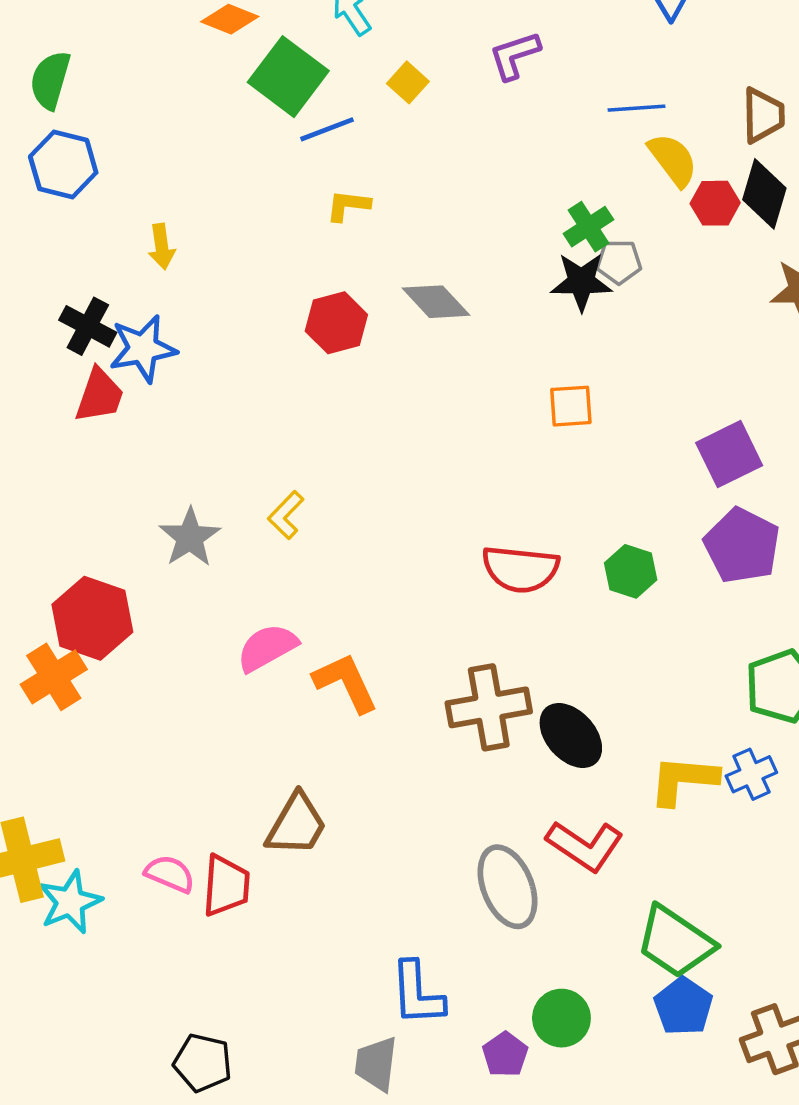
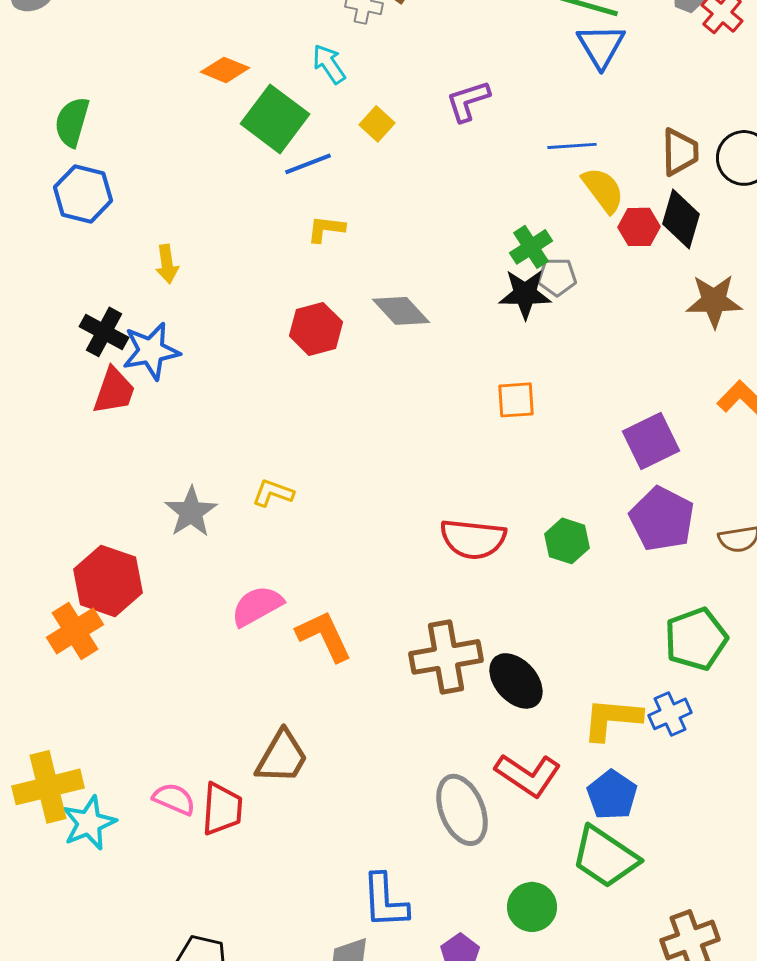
yellow L-shape: (286, 515) -> (273, 493), turned 66
blue pentagon: (683, 1006) -> (612, 795), moved
green circle: (561, 1018) -> (532, 907), moved

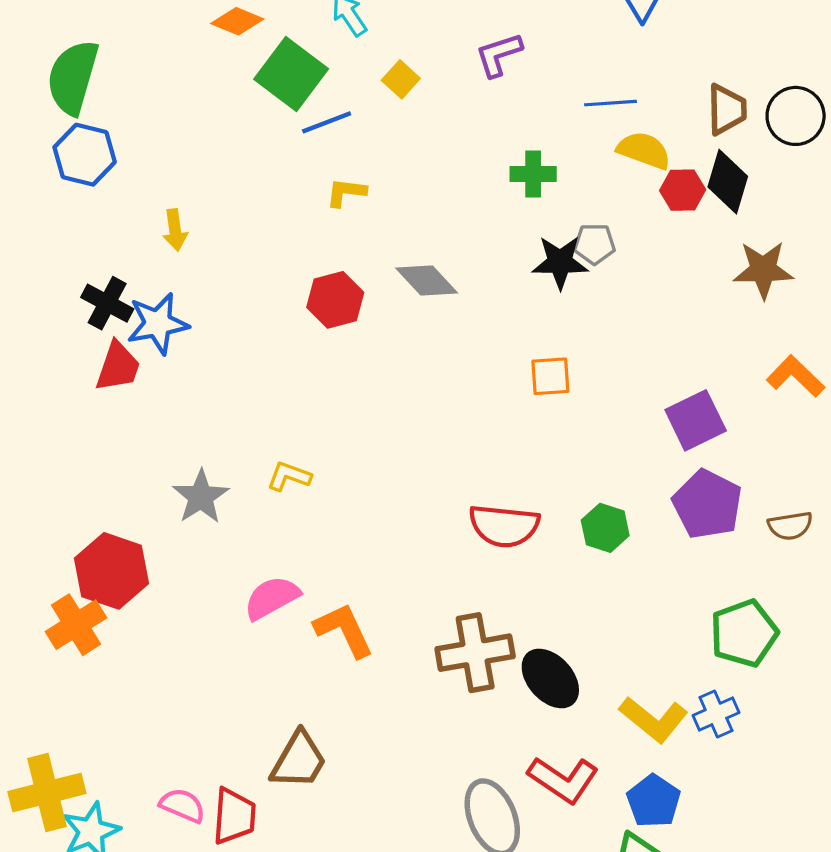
green semicircle: (72, 122) -> (73, 77), size x1.4
yellow semicircle: (603, 190) -> (644, 150), turned -33
green cross: (531, 247) -> (533, 174), moved, turned 33
yellow L-shape: (612, 719) -> (654, 719), turned -146

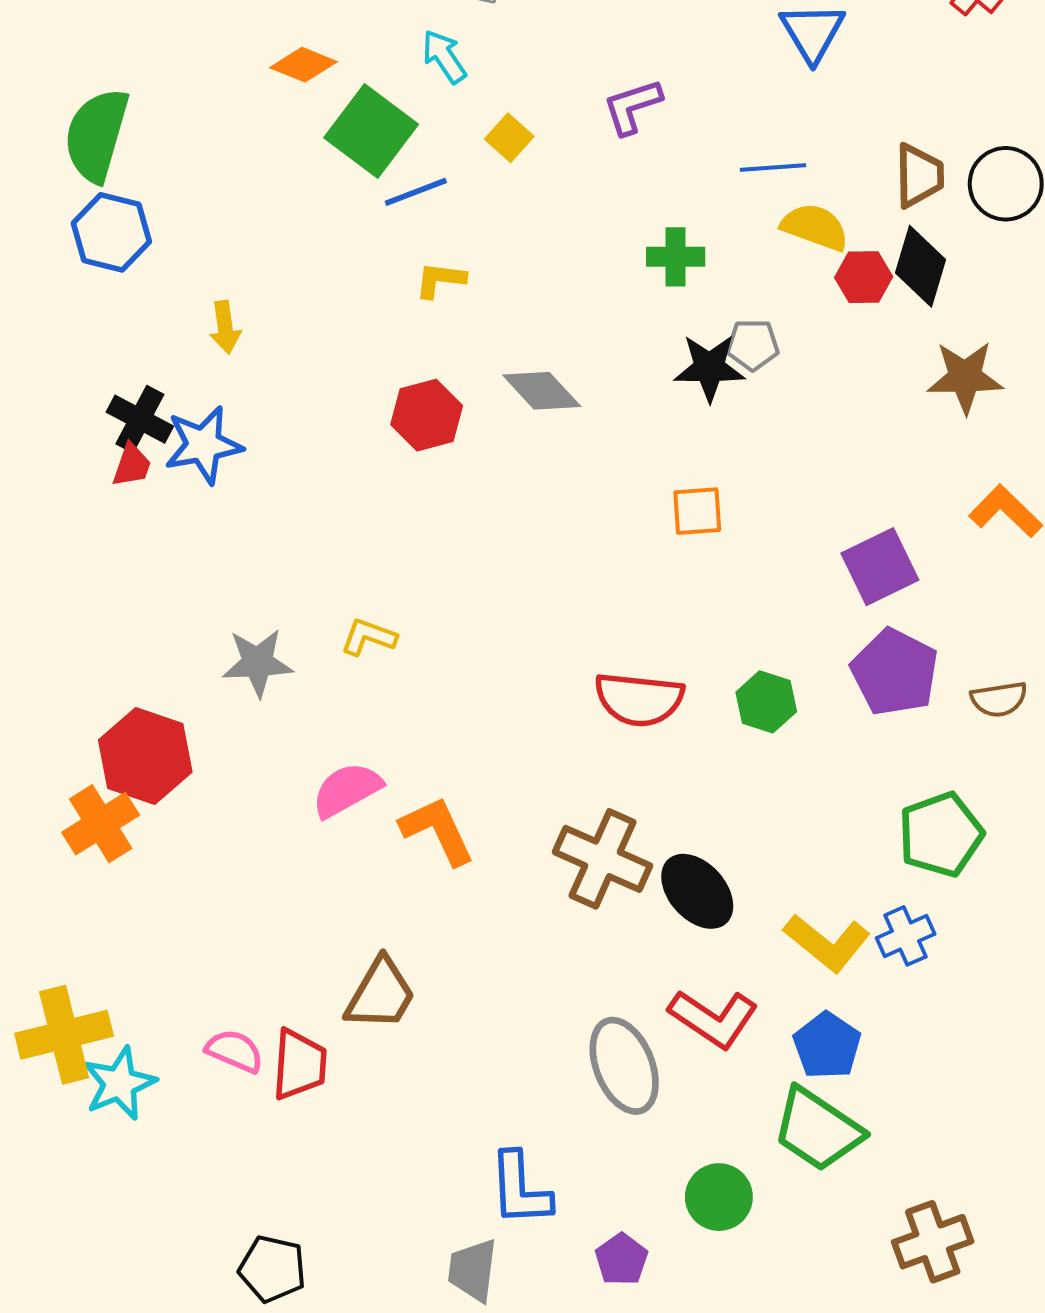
red trapezoid: (118, 367) -> (132, 465), moved, size x0.7
gray star: (201, 497) -> (258, 663), turned 30
brown cross: (475, 653) -> (603, 859), turned 34

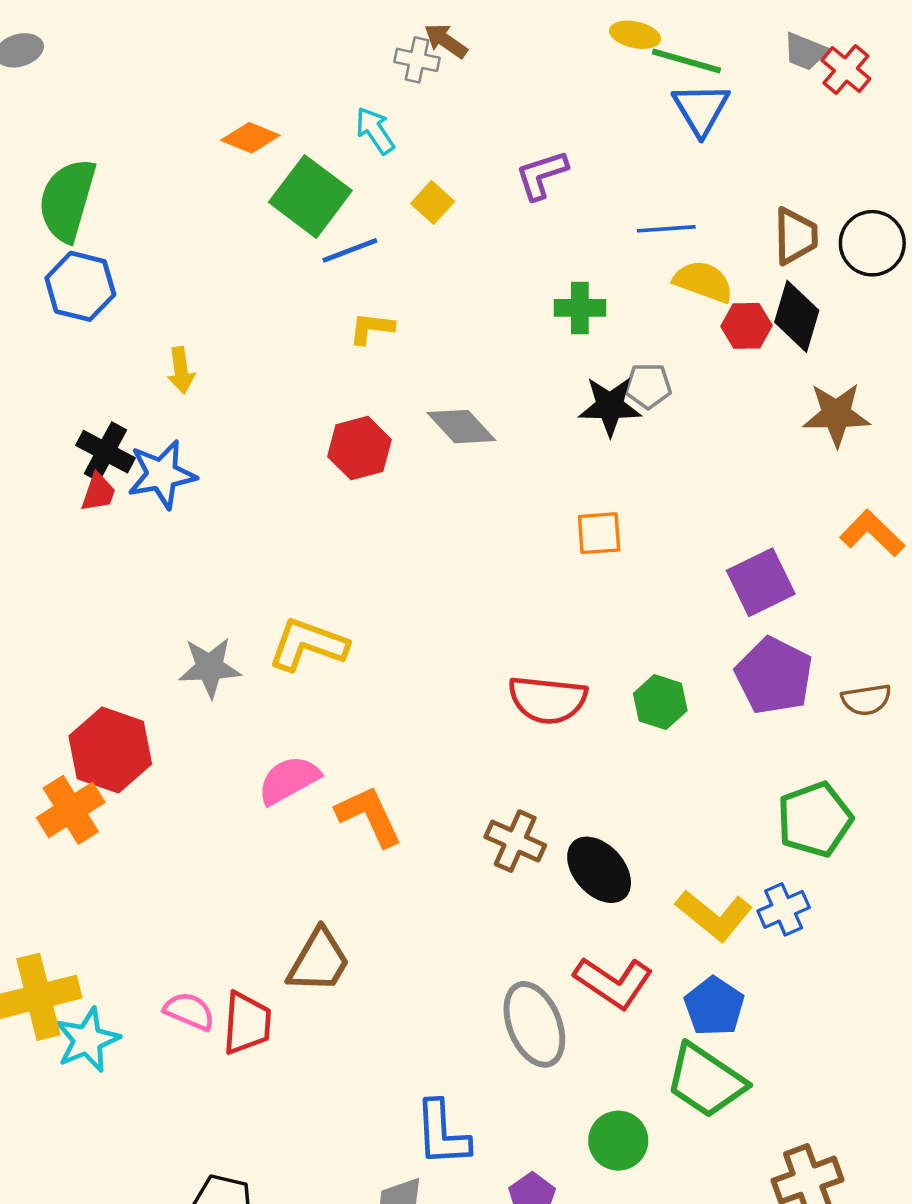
yellow L-shape: (368, 637) -> (308, 645), size x1.6
brown cross: (603, 859) -> (515, 841), size x0.7

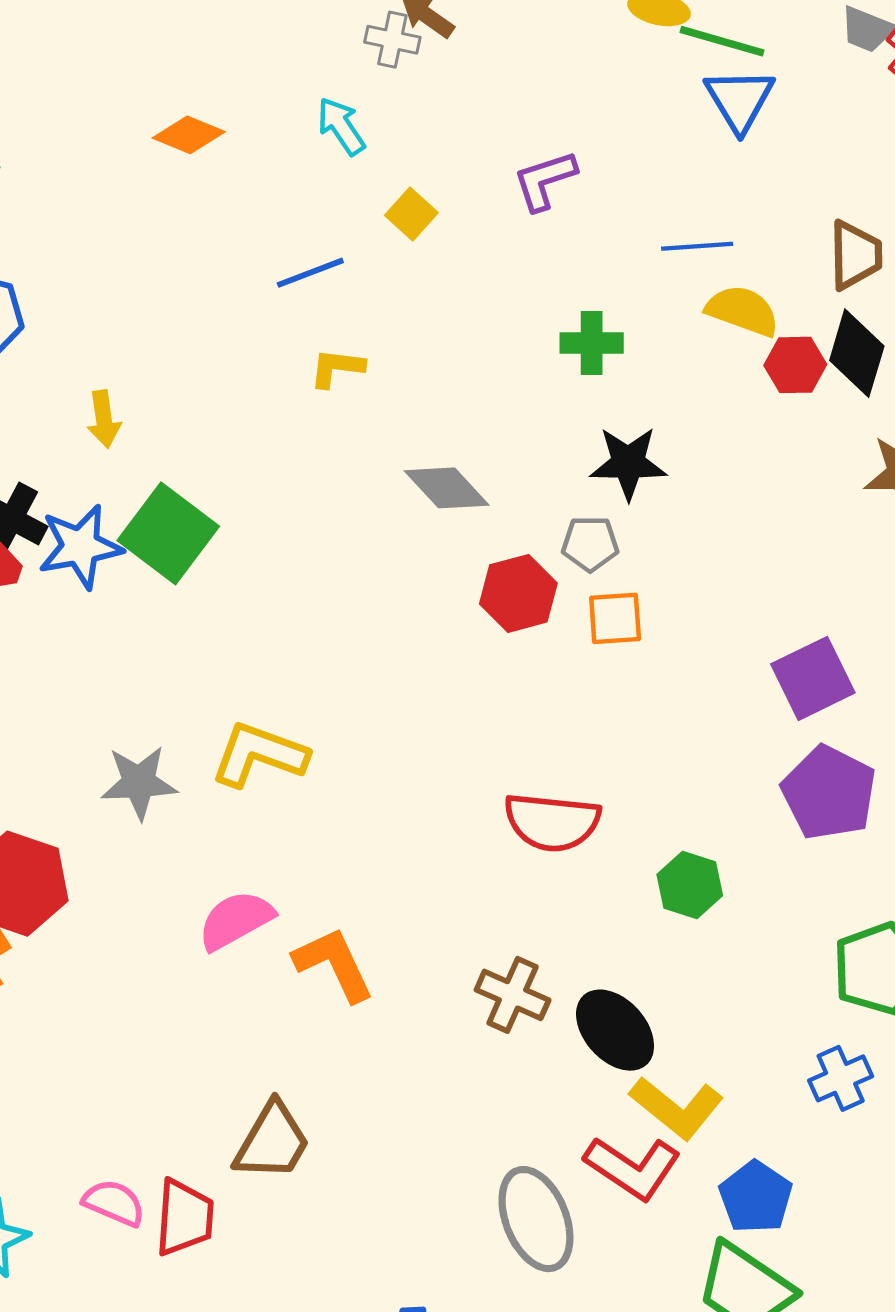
green square: (310, 196) -> (168, 533), moved
gray pentagon: (648, 386) -> (590, 544), moved
red hexagon: (359, 448) -> (518, 593), moved
green hexagon: (660, 702) -> (690, 885), moved
yellow L-shape: (714, 915) -> (677, 1108), moved

